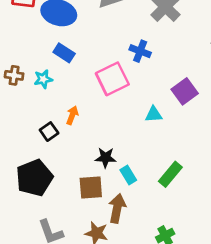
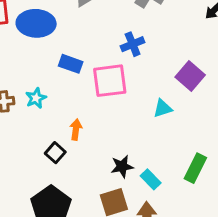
blue cross: (140, 51) -> (133, 44), turned -30
blue rectangle: (64, 53) -> (71, 64), moved
pink square: (112, 79) -> (110, 81), turned 32

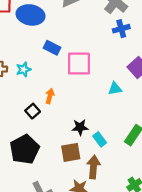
blue cross: (133, 44) -> (121, 29), moved

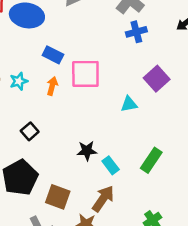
orange arrow: (50, 96) -> (52, 86), moved
brown square: (71, 152) -> (58, 197), moved, turned 30
brown arrow: (93, 167) -> (103, 199), turned 30

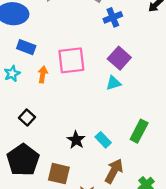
blue rectangle: (53, 55) -> (26, 47), moved
purple square: (157, 79) -> (119, 58), moved
black star: (87, 151) -> (76, 140), moved, turned -30
brown arrow: (103, 199) -> (114, 171), moved

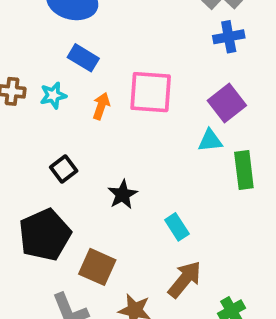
green rectangle: (139, 131) -> (244, 170), moved, turned -45
black star: (76, 140) -> (123, 195), moved

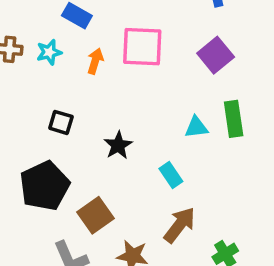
cyan triangle: (210, 140) -> (196, 127), moved
black square: (64, 169) -> (61, 122), turned -35
brown square: (97, 267) -> (96, 215), turned 32

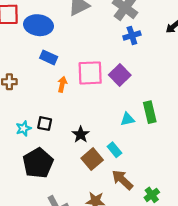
cyan star: (49, 52) -> (23, 128), moved
purple square: (216, 55) -> (120, 75), moved
brown square: (96, 215) -> (92, 159), moved
brown arrow: (180, 225) -> (122, 180), turned -80

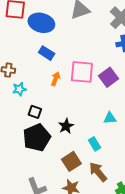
cyan star: (23, 128) -> (19, 89), moved
brown square: (92, 159) -> (71, 161), moved
black pentagon: (38, 163) -> (37, 138), moved

